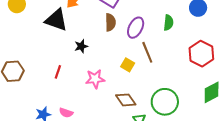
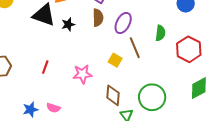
green semicircle: (168, 23) -> (160, 33), moved
black star: (81, 46) -> (68, 24), moved
brown diamond: (126, 100) -> (113, 95), turned 40

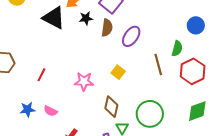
black star: (68, 24) -> (86, 18), moved
green semicircle: (160, 33) -> (177, 48), moved
brown line: (135, 48) -> (158, 65), moved
red line: (45, 67) -> (41, 75), moved

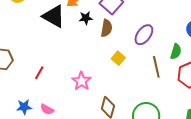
purple ellipse: (131, 36) -> (144, 35), moved
yellow square: (118, 72) -> (118, 58), moved
pink star: (84, 81) -> (81, 81), turned 30

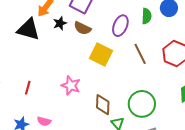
brown semicircle: (106, 28) -> (82, 28), turned 120
green semicircle: (176, 52) -> (147, 16), moved
yellow square: (118, 58) -> (101, 55), size x1.6

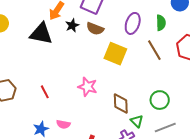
green semicircle: (147, 16) -> (161, 23), moved
red line: (28, 88) -> (45, 92), turned -40
green circle: (142, 104) -> (160, 100), size x0.7

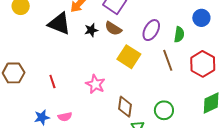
black star: (72, 25) -> (91, 30), moved
pink semicircle: (63, 124) -> (65, 117), turned -32

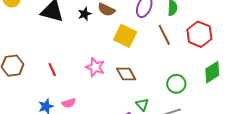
brown diamond: (125, 107) -> (126, 74), moved, turned -30
green circle: (164, 110) -> (176, 84), moved

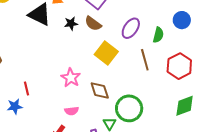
red line: (52, 70) -> (27, 88), moved
green circle: (176, 84) -> (129, 108), moved, size x1.4
pink semicircle: (69, 103) -> (72, 111), moved

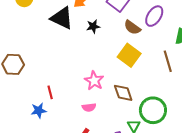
brown semicircle: (93, 24) -> (132, 27), moved
purple ellipse: (131, 28) -> (154, 16), moved
pink semicircle: (72, 111) -> (89, 107), moved

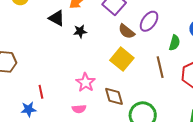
black triangle: (62, 18) -> (57, 18), size x0.7
black star: (93, 26) -> (80, 31), moved

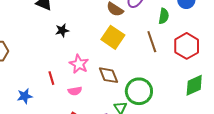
black star: (80, 31) -> (62, 30), moved
red line: (41, 92) -> (51, 78), moved

